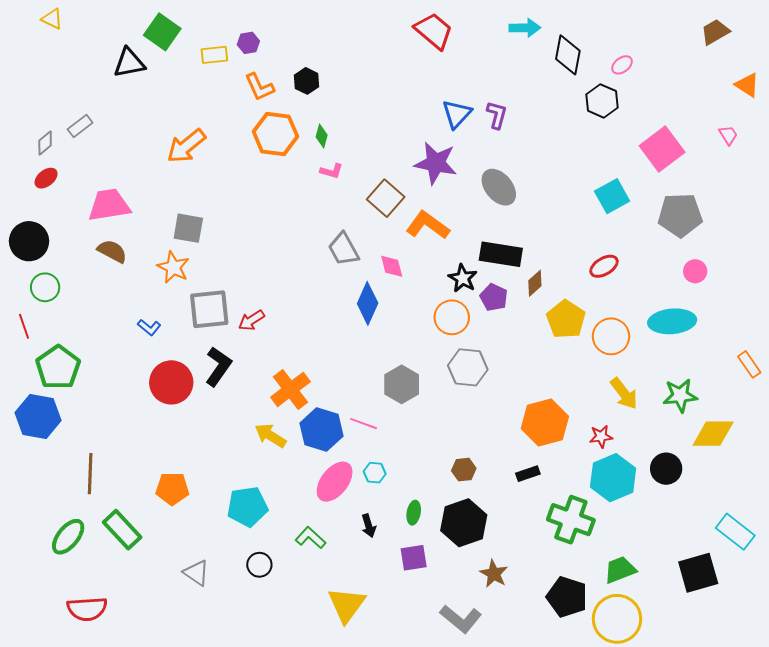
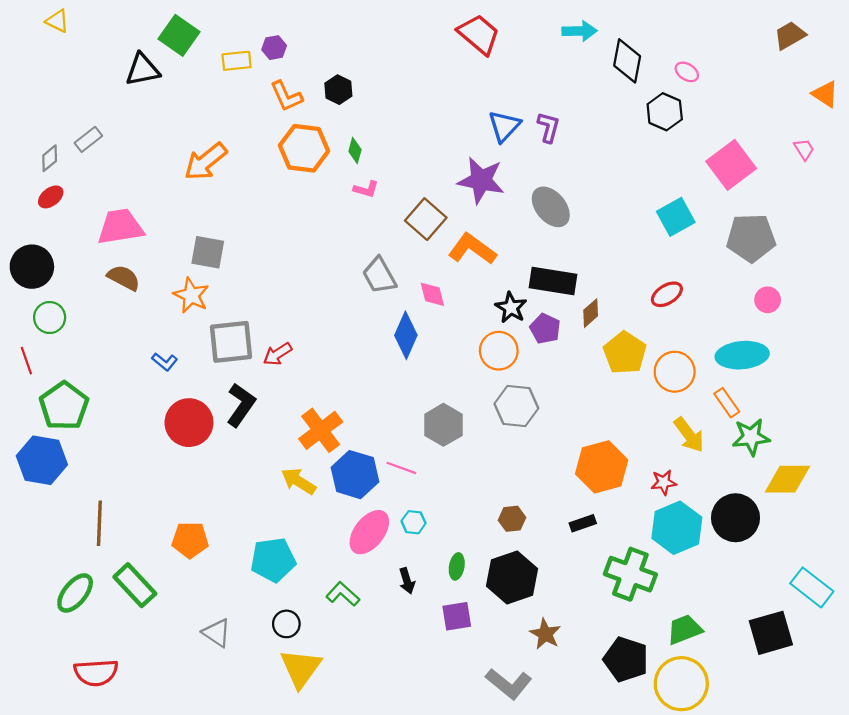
pink ellipse: (622, 65) -> (687, 72), turned 70
orange rectangle: (749, 364) -> (727, 403), moved
black circle: (666, 469) -> (736, 518), size x1.4
yellow triangle: (347, 605) -> (301, 668), moved

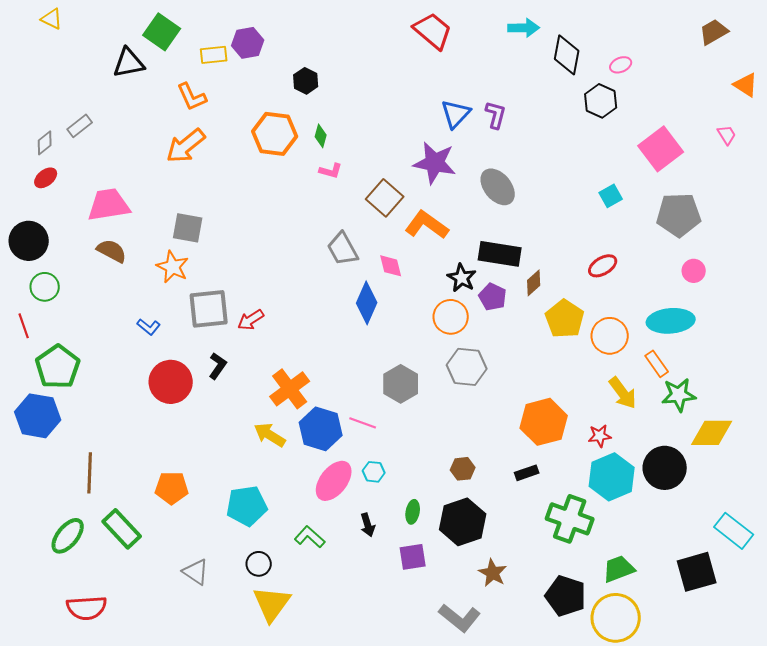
purple hexagon: (274, 48) -> (248, 43), size x1.4
pink ellipse: (687, 72) -> (621, 65), turned -55
orange L-shape: (286, 96) -> (192, 97), moved
cyan square: (676, 217) -> (611, 196), size x0.7
black L-shape: (241, 405) -> (218, 366), size x0.7

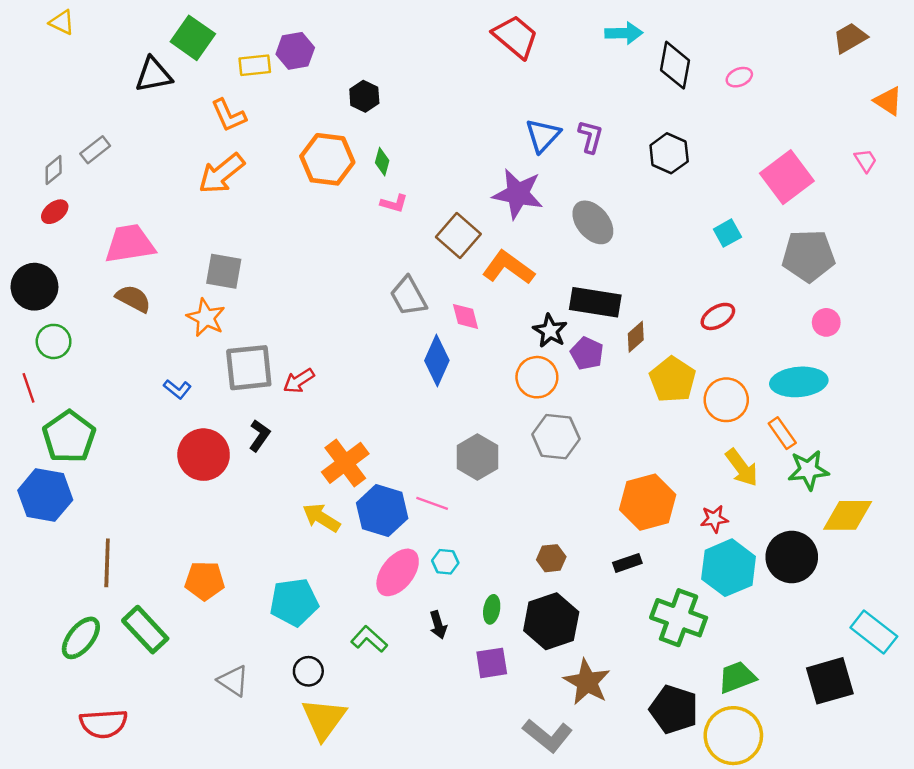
black hexagon: (601, 101) -> (669, 153), moved
brown star: (493, 573) -> (587, 682), size x1.4

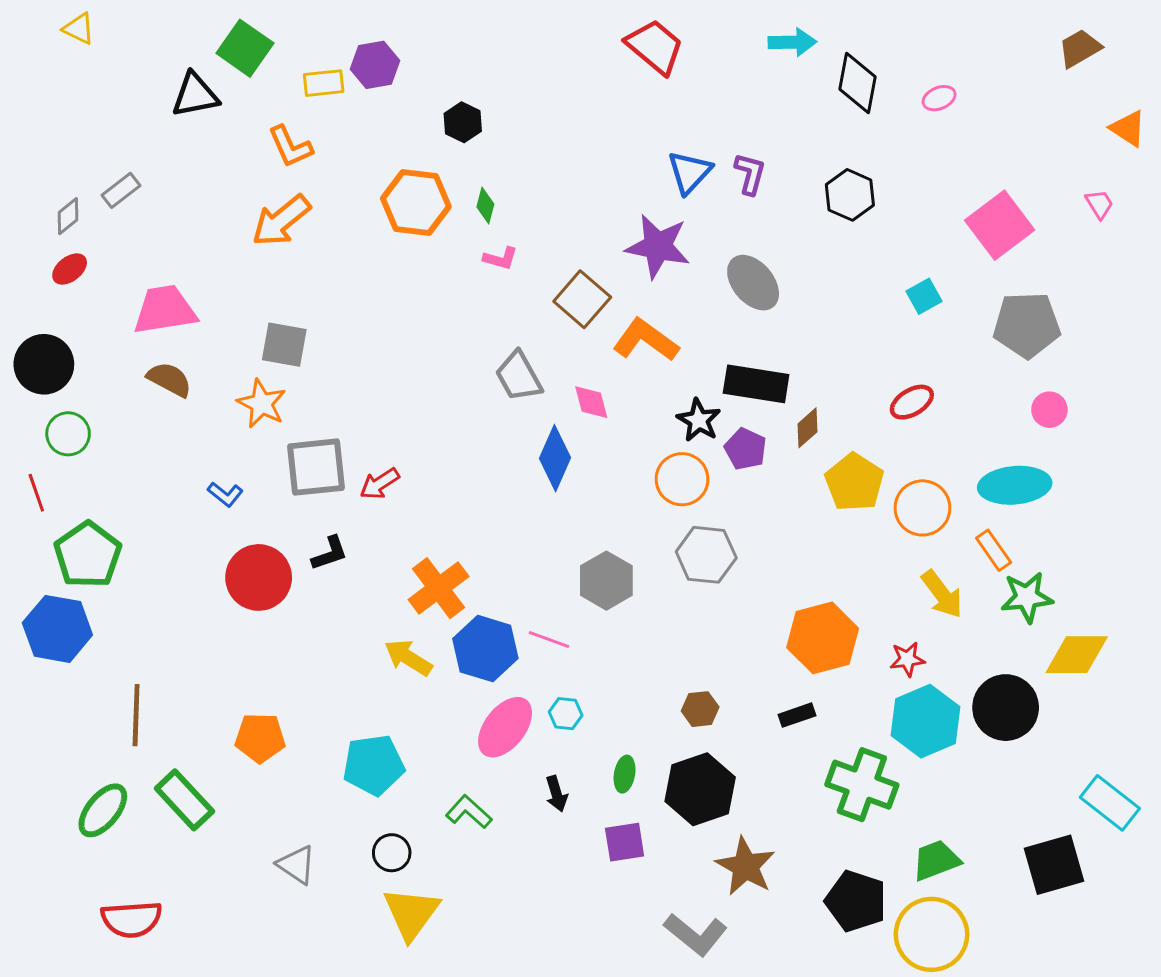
black L-shape: (260, 436) -> (330, 553), turned 36

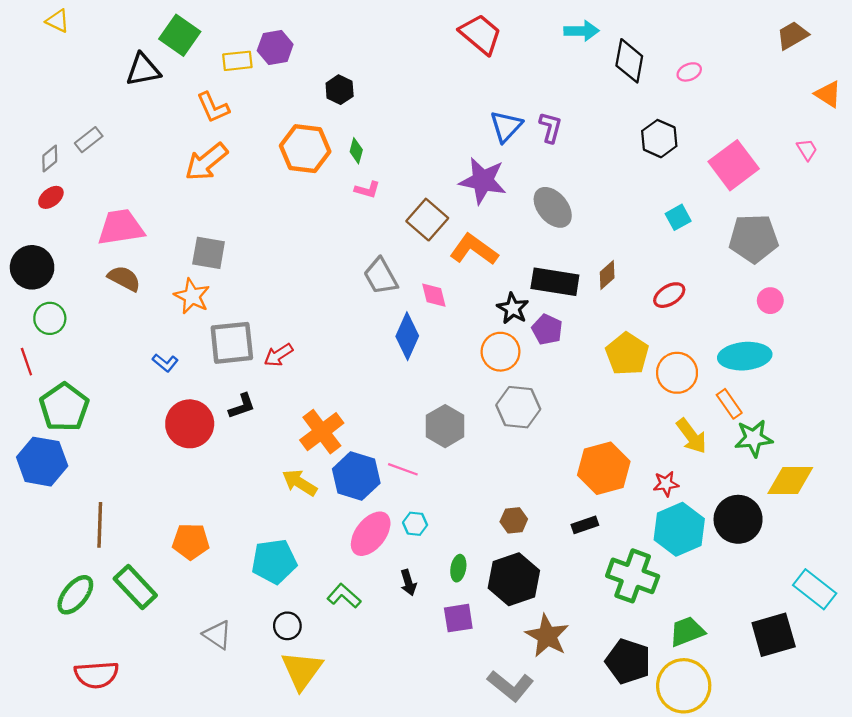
black hexagon: (850, 195) -> (659, 139), moved
brown diamond: (808, 428) -> (607, 275), moved

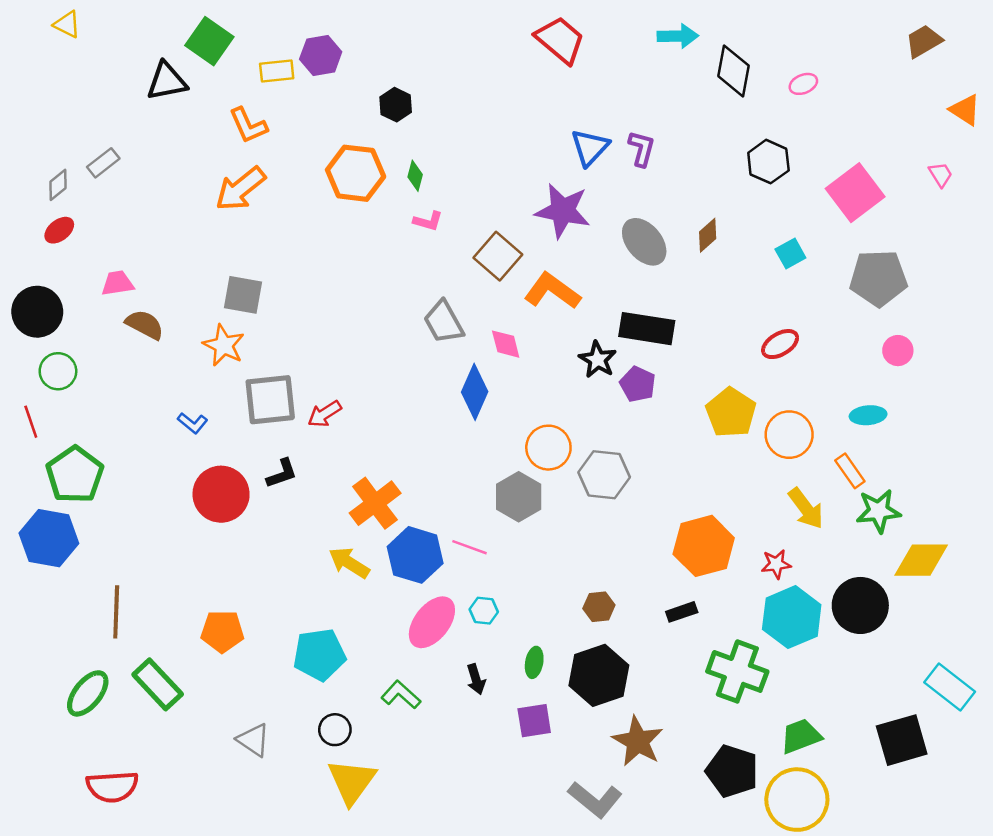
pink trapezoid: (121, 227) -> (117, 283), moved, size x0.6
brown diamond: (607, 275) -> (708, 235), moved
orange circle: (501, 352) -> (548, 448), moved
cyan ellipse: (745, 356) -> (868, 415), size x0.6

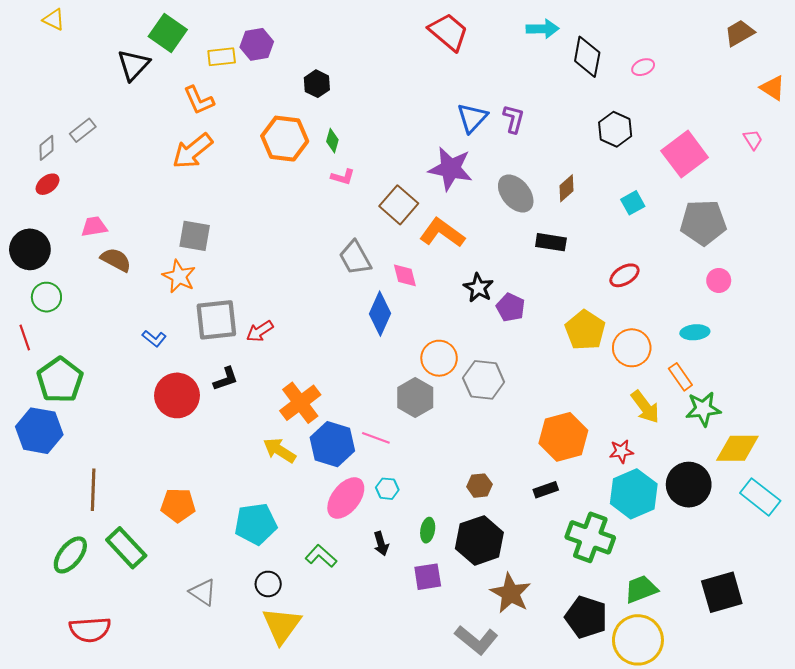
black triangle: (167, 81) -> (133, 65), turned -36
black rectangle: (647, 329) -> (551, 242), moved, size x0.7
cyan rectangle: (950, 687) -> (760, 497), moved

